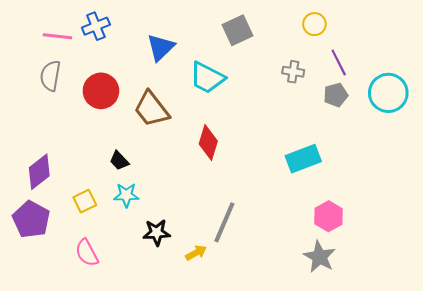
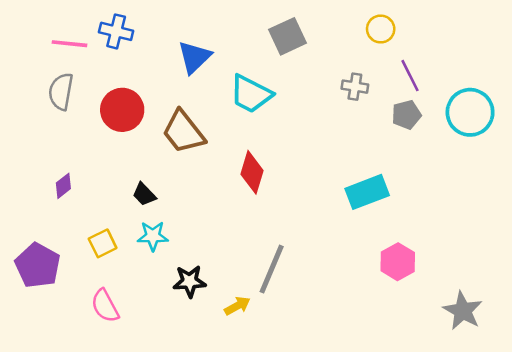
blue cross: (96, 26) -> (116, 31), turned 36
purple diamond: (39, 172) -> (63, 186), moved, size x0.6
gray star: (319, 257) -> (463, 311), moved

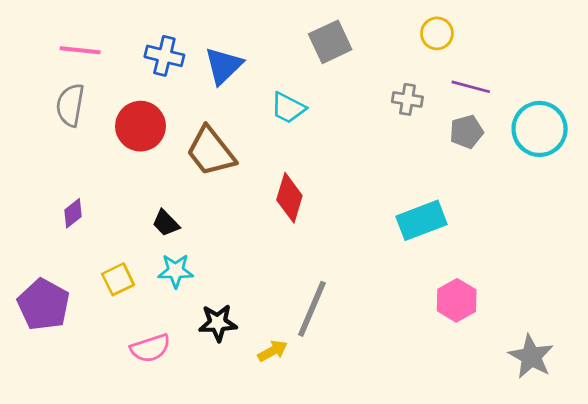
blue cross: (116, 31) -> (164, 56), moved
purple line: (410, 76) -> (471, 87), turned -48
cyan trapezoid: (251, 94) -> (288, 108), size x0.7
pink semicircle: (105, 306) -> (150, 348), moved, turned -80

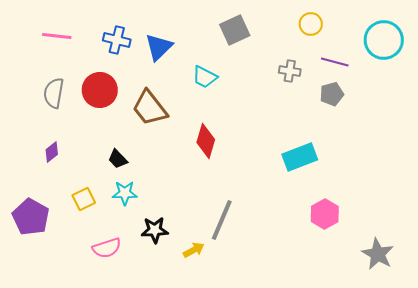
gray semicircle: (70, 105) -> (54, 93), moved
cyan circle: (540, 129) -> (384, 40), moved

